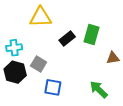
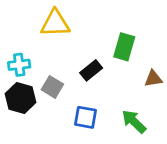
black rectangle: (67, 39) -> (91, 70), moved
blue square: (53, 87) -> (86, 117), moved

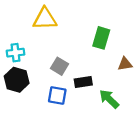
black rectangle: (91, 70) -> (83, 82), moved, turned 30
gray square: (52, 87) -> (60, 66), moved
blue square: (86, 117) -> (57, 95), moved

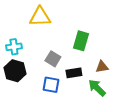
green rectangle: (101, 38) -> (81, 41), moved
brown triangle: (125, 64) -> (102, 67), moved

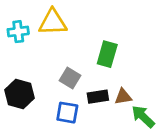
cyan cross: (14, 47) -> (18, 32), moved
brown triangle: (102, 67) -> (123, 97), moved
green arrow: (97, 88) -> (143, 117), moved

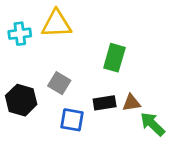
gray square: (70, 78) -> (59, 83), moved

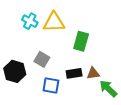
yellow triangle: (56, 24) -> (54, 22), moved
cyan cross: (20, 34) -> (30, 21), moved, turned 35

